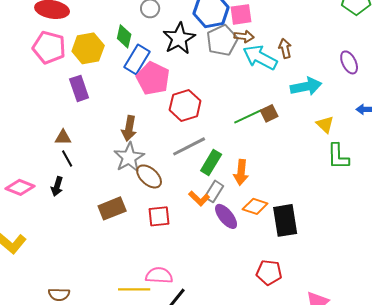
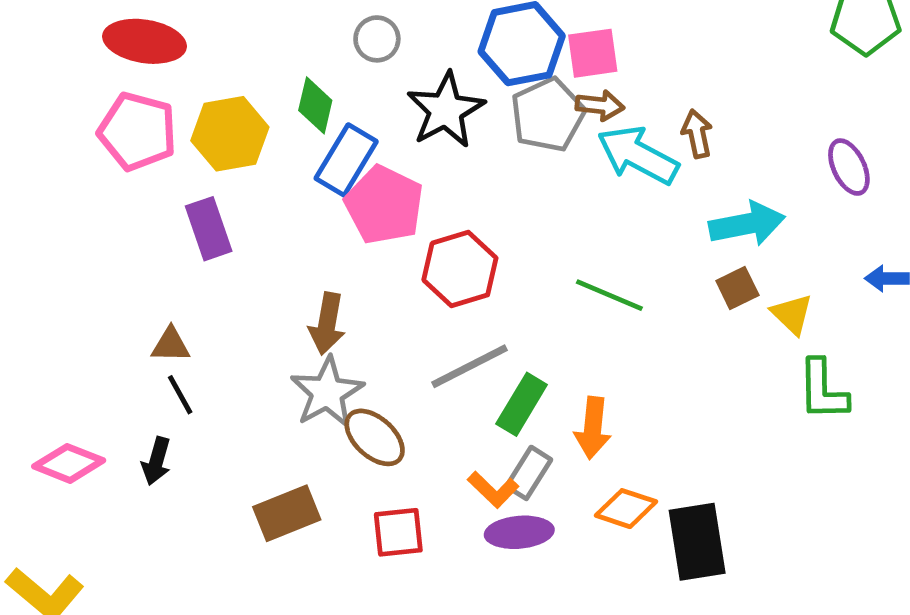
brown square: (269, 113) -> (737, 288), moved
green line: (248, 116) -> (609, 295), turned 48
purple ellipse: (226, 216) -> (519, 532), moved, turned -56

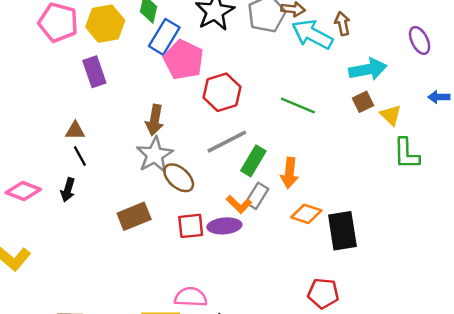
purple ellipse: (519, 532) -> (224, 226), moved

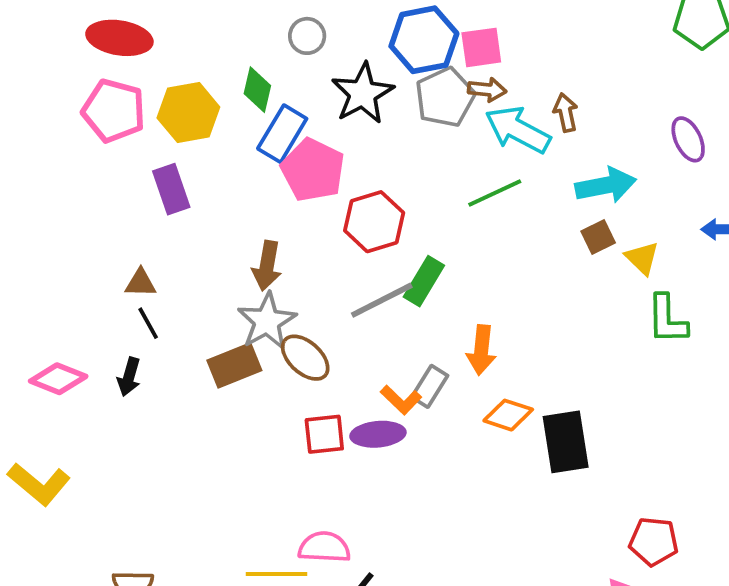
green line: (298, 105) -> (495, 193), moved, turned -48
green rectangle: (253, 161) -> (424, 281), moved
brown rectangle: (134, 216) -> (234, 365), moved
red pentagon: (323, 293) -> (654, 541), moved

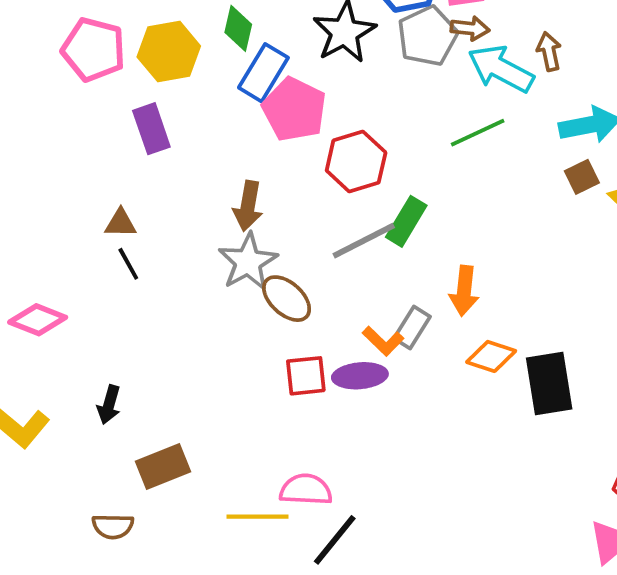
brown rectangle: (234, 365) -> (163, 466), moved
black arrow: (129, 377) -> (109, 405), moved

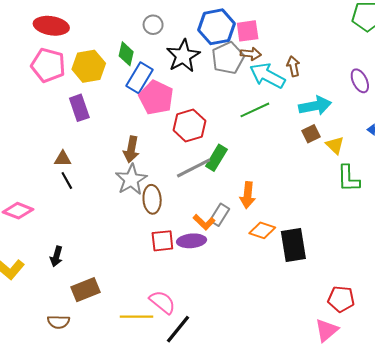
brown ellipse: (287, 299) -> (152, 199), turned 44
pink semicircle: (306, 490) -> (162, 302), turned 36

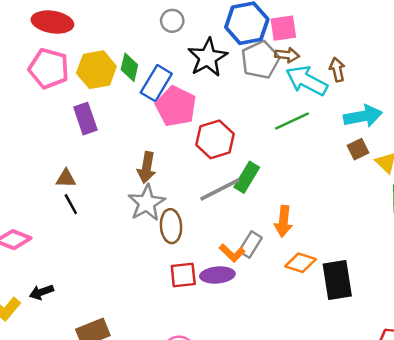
green diamond: (126, 54) -> (129, 67), moved
black arrow: (56, 256) -> (41, 292), moved, turned 54

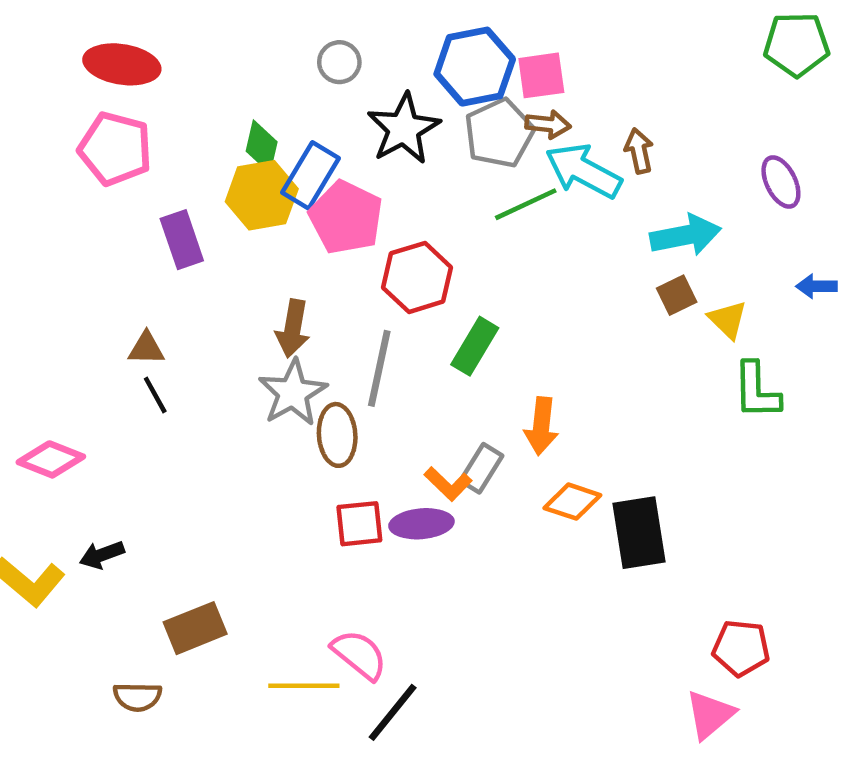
yellow hexagon: (96, 70) -> (262, 195), moved
green line: (292, 121) -> (526, 204), moved
gray line: (220, 189) -> (379, 368), moved, turned -51

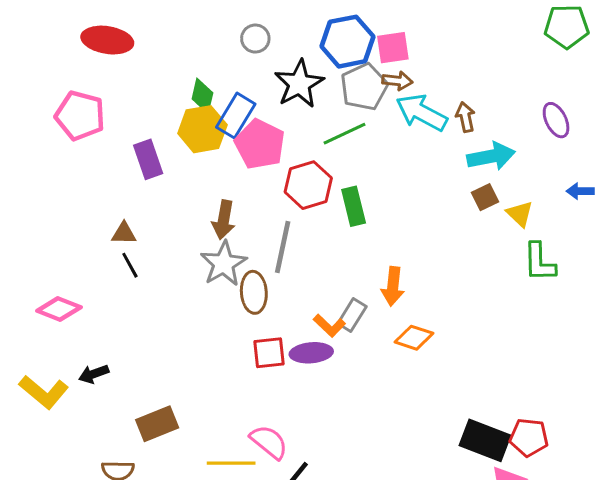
pink pentagon: (115, 149) -> (80, 116), moved
brown arrow: (639, 151) -> (465, 117), moved
green line: (526, 204) -> (344, 134), moved
green rectangle: (475, 346) -> (354, 206), moved, turned -45
black rectangle: (639, 533) -> (485, 440), moved, turned -60

